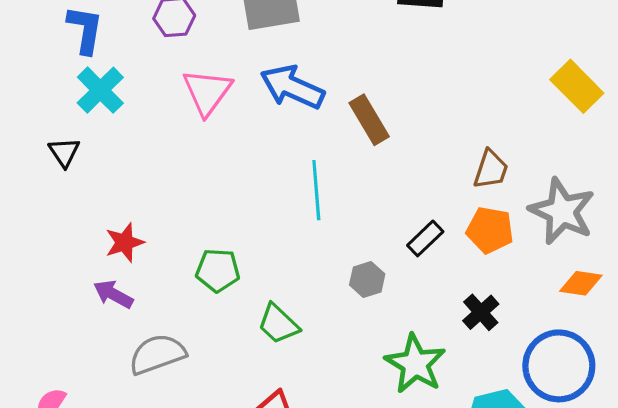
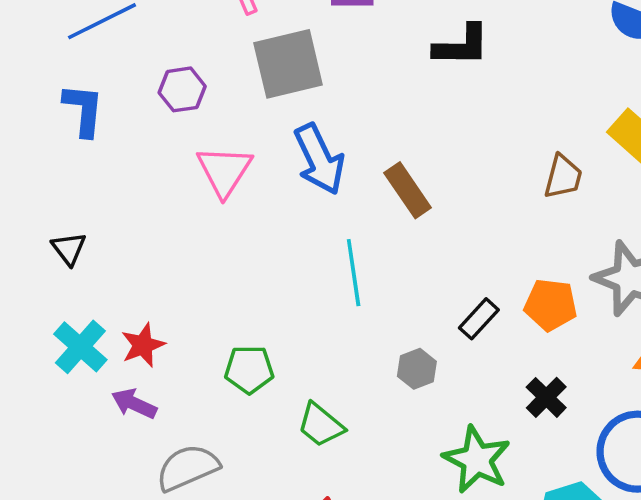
blue arrow: (292, 87) -> (319, 159), turned -136
cyan cross: (100, 90) -> (80, 347), moved
brown trapezoid: (491, 169) -> (563, 177), moved

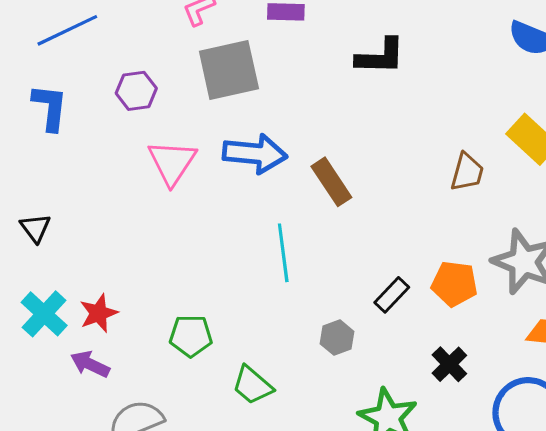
blue arrow: (319, 159) -> (255, 154), turned -60

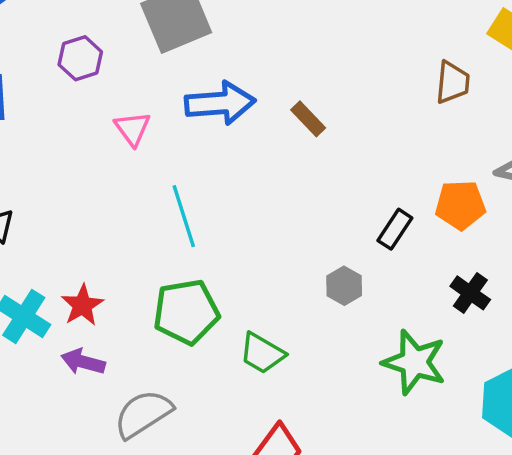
pink triangle: (172, 162) -> (133, 129), size x0.7
brown rectangle: (331, 182) -> (308, 119), size x0.7
cyan line: (283, 253) -> (184, 216), moved
green pentagon: (191, 336) -> (186, 312), size x1.4

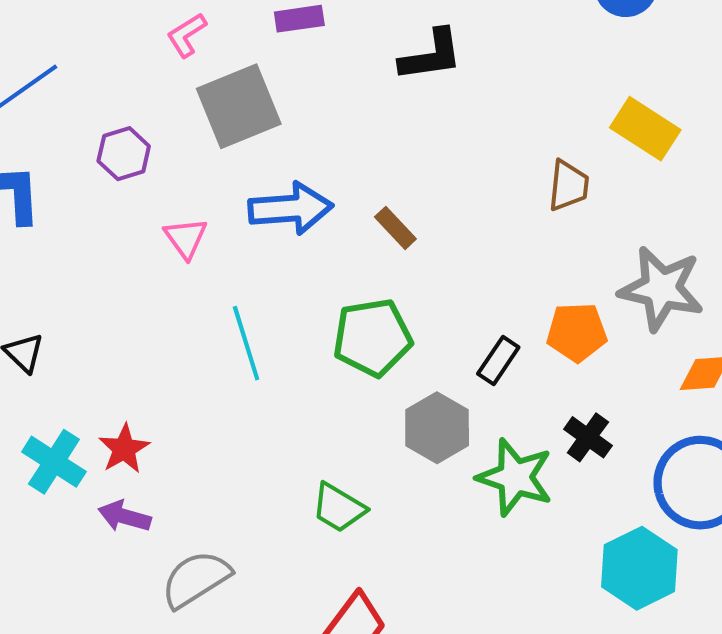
gray hexagon: (344, 286) -> (437, 428), size x1.5
green pentagon: (186, 312) -> (372, 337), moved
green star: (414, 362) -> (515, 477), moved

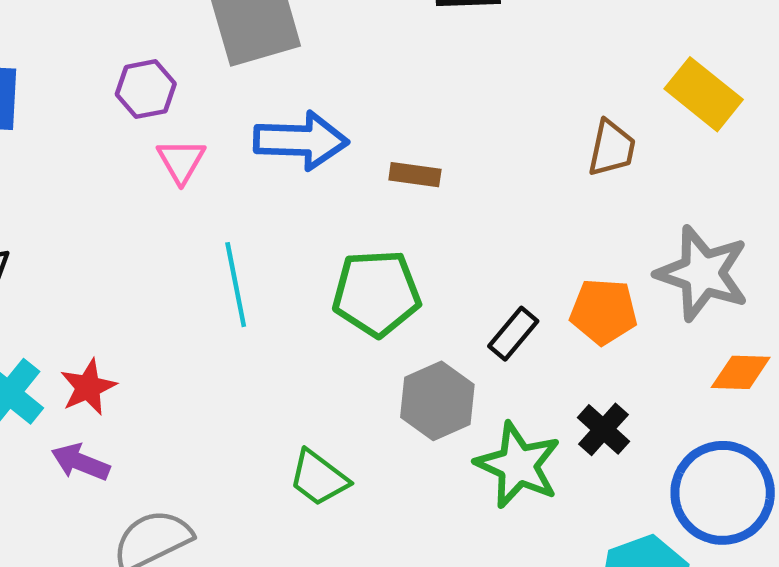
purple hexagon: (124, 154) -> (146, 89), moved
brown rectangle: (395, 228) -> (415, 175), turned -45

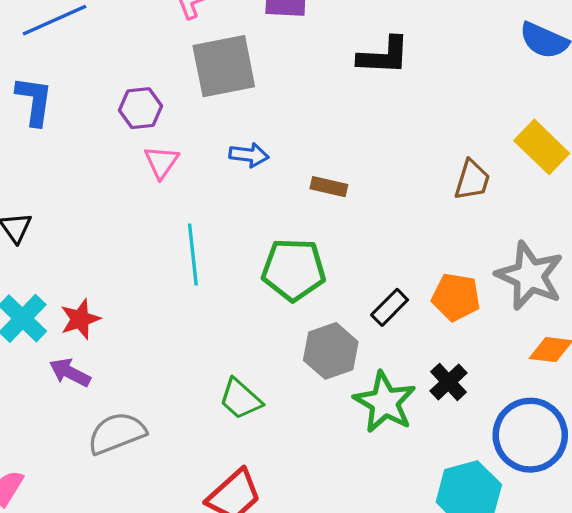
blue arrow: (301, 140) -> (249, 155), size x0.6

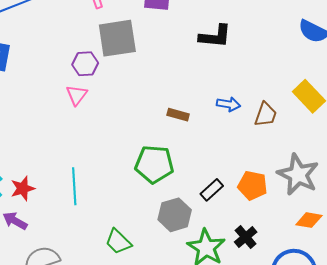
purple hexagon: (140, 108) -> (85, 64), moved
blue arrow: (249, 155) -> (229, 104), moved
cyan line: (193, 255) -> (74, 186), moved

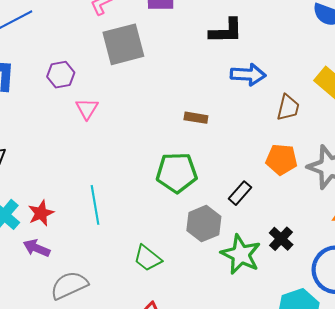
purple hexagon: (85, 64) -> (61, 75), moved
blue arrow: (229, 104) -> (248, 75), moved, size x1.4
orange pentagon: (252, 185) -> (281, 159), moved

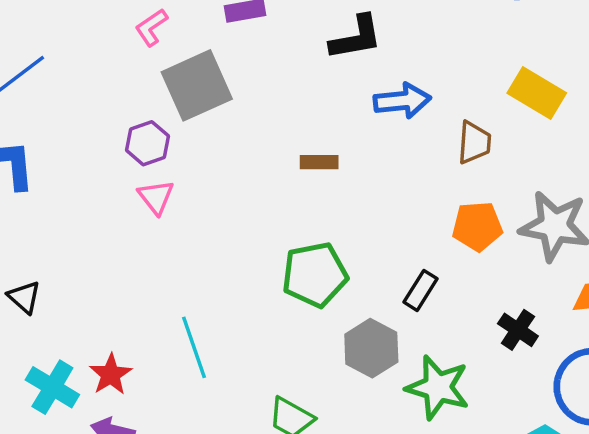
purple hexagon: (61, 75) -> (148, 143), moved
brown rectangle: (196, 118) -> (319, 162), moved
black cross: (281, 239) -> (518, 330), moved

